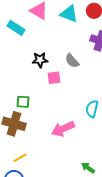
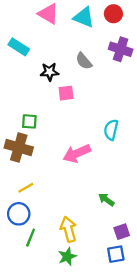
cyan rectangle: (16, 28) -> (19, 47), moved
gray semicircle: (72, 61) -> (84, 61), moved

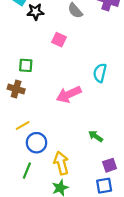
black star: (49, 72) -> (35, 12), moved
pink square: (66, 93) -> (59, 40), turned 32
brown cross: (19, 148) -> (16, 89), size x0.7
blue circle: (19, 214) -> (37, 143), moved

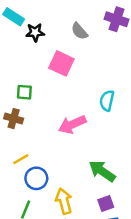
pink square: (59, 40) -> (61, 63), size x1.5
green arrow: (96, 136) -> (102, 171), size x1.6
purple square: (110, 165) -> (106, 203), moved

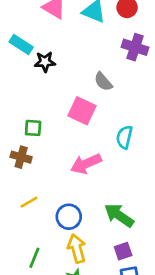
gray semicircle: (79, 31) -> (103, 82), moved
pink square: (61, 63) -> (82, 111), moved
blue circle: (36, 178) -> (69, 217), moved

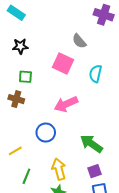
black star: (45, 62) -> (20, 46), moved
cyan semicircle: (124, 137) -> (95, 74), moved
yellow line: (29, 202) -> (15, 151), moved
blue circle: (69, 217) -> (46, 133), moved

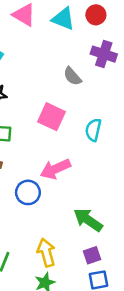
gray semicircle: (79, 41) -> (72, 76), moved
blue circle: (46, 133) -> (28, 192), moved

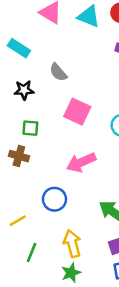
gray semicircle: (72, 76) -> (58, 72), moved
blue circle: (28, 192) -> (54, 199), moved

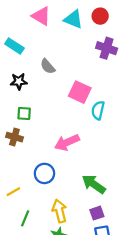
pink square: (77, 112) -> (80, 92), moved

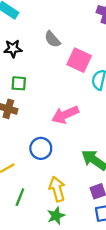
gray semicircle: (48, 66) -> (52, 39), moved

